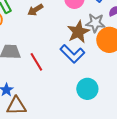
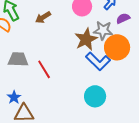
blue L-shape: (72, 54) -> (98, 61), moved

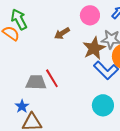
brown arrow: (43, 17) -> (62, 33), moved
gray trapezoid: (18, 59) -> (36, 82), moved

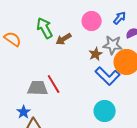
green arrow: (19, 19) -> (45, 28), moved
brown star: (94, 48) -> (96, 54), size x0.6

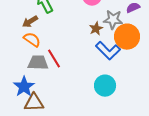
orange semicircle: (13, 39) -> (32, 40), moved
brown arrow: (64, 39) -> (30, 22), moved
blue star: (24, 112) -> (24, 87), size x1.5

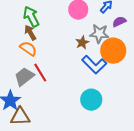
brown arrow: (30, 22) -> (30, 33), moved, turned 91
orange semicircle: (32, 40) -> (28, 49), moved
gray trapezoid: (38, 63) -> (24, 77), turned -40

